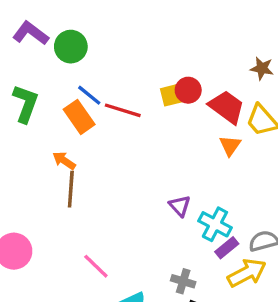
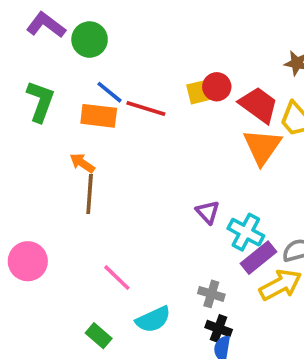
orange rectangle: (79, 117) -> (99, 116), turned -48
orange triangle: (230, 145) -> (262, 147), size x1.6
purple rectangle: (227, 248) -> (259, 258), size x1.4

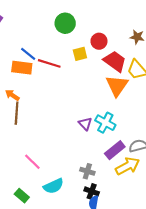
green circle: (90, 40) -> (65, 23), moved
red circle: (217, 87) -> (99, 41), moved
cyan cross: (246, 232) -> (105, 123), moved

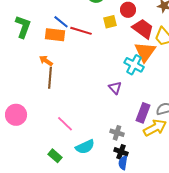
cyan cross: (105, 123) -> (134, 65), moved
purple rectangle: (115, 150) -> (143, 113), turned -30

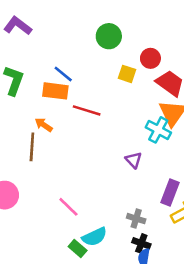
yellow square: (110, 22) -> (127, 74), turned 32
red line: (81, 31) -> (87, 110), moved
brown line: (50, 78) -> (32, 147), moved
green rectangle: (55, 156) -> (78, 248), moved

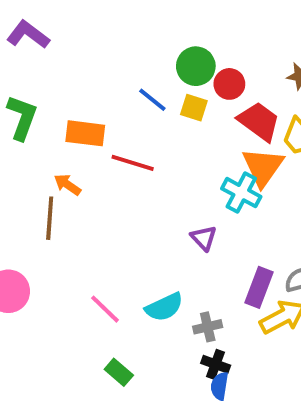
green circle: (109, 36) -> (196, 66), moved
blue line: (63, 74) -> (152, 100), moved
gray cross: (136, 219) -> (208, 327), turned -30
cyan semicircle: (94, 237) -> (164, 307), moved

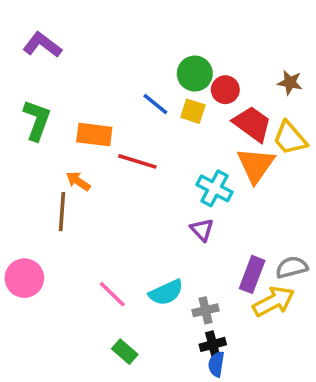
cyan cross: (241, 193) -> (215, 188), moved
black cross: (216, 364) -> (213, 344), turned -35

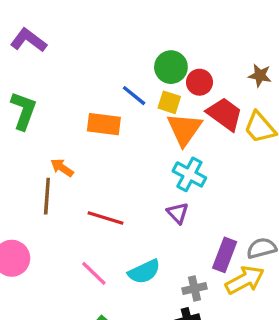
orange rectangle: (94, 135) -> (104, 124), moved
red line: (137, 161) -> (106, 218), moved
orange triangle: (256, 165) -> (184, 129), moved
gray cross: (206, 310) -> (194, 288), moved

